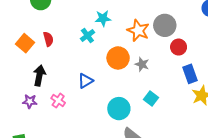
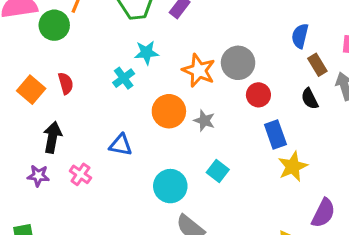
blue triangle: (85, 81) -> (121, 145), turned 42

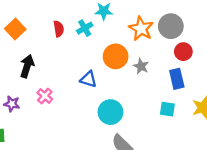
red semicircle: (66, 83) -> (59, 29), moved
blue rectangle: (275, 135) -> (177, 79), moved
blue triangle: (121, 145) -> (89, 79), moved
cyan square: (218, 171) -> (167, 109), moved, turned -35
purple star: (38, 176) -> (12, 104), moved

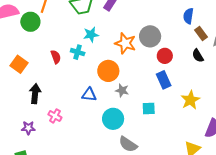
cyan cross: (85, 28) -> (78, 52), turned -32
gray star: (141, 66) -> (122, 90), moved
cyan square: (167, 109) -> (149, 108), moved

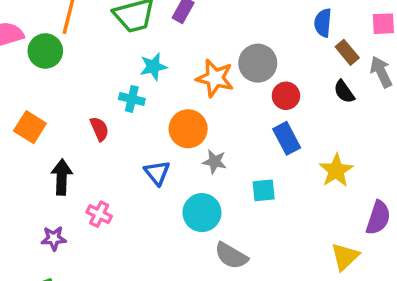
red semicircle: (56, 57) -> (99, 129), moved
blue triangle: (89, 95) -> (157, 173), turned 49

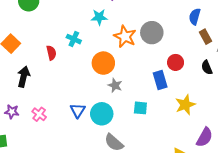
cyan star: (153, 67) -> (99, 17), moved
black semicircle: (344, 92) -> (207, 68), moved
red circle: (286, 96) -> (176, 62), moved
blue triangle: (157, 173) -> (78, 110), moved
pink cross: (99, 214) -> (39, 114), moved

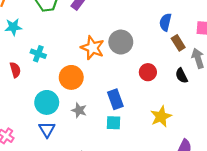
cyan star: (99, 17) -> (13, 27), moved
blue rectangle: (160, 80) -> (115, 99), moved
gray star: (115, 85) -> (79, 110), moved
cyan circle: (102, 114) -> (47, 102), moved

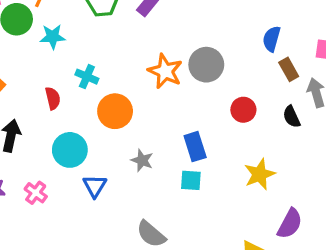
orange circle: (71, 77) -> (115, 111), moved
cyan circle: (47, 102) -> (70, 150), moved

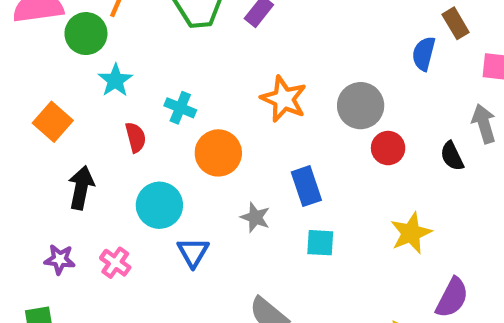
cyan star: (53, 37) -> (115, 80), moved, turned -30
gray circle: (206, 65) -> (361, 106), moved
brown rectangle: (289, 69) -> (456, 23), moved
blue rectangle: (195, 147) -> (306, 186), moved

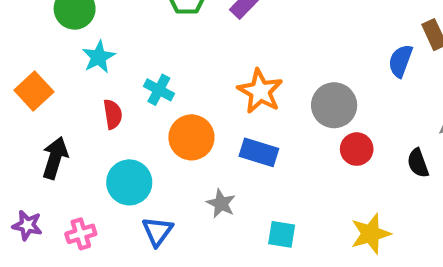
blue rectangle: (306, 186) -> (259, 152), moved, turned -60
pink cross: (115, 263) -> (81, 234), turned 32

